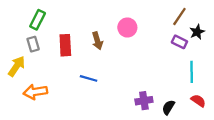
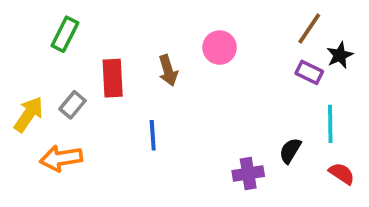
gray rectangle: (33, 44) -> (73, 105), moved, turned 56
blue line: (89, 78) -> (153, 135), turned 70
black semicircle: (168, 107) -> (290, 151), moved

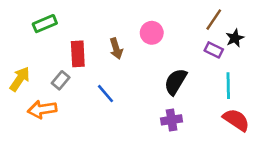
green rectangle: (65, 34) -> (45, 24), turned 40
gray rectangle: (73, 105) -> (61, 80), moved
blue line: (153, 135) -> (106, 94), turned -36
black semicircle: (290, 151) -> (175, 82), moved, size x1.5
red semicircle: (342, 174) -> (236, 120), size x1.5

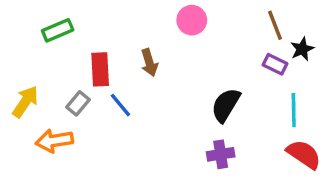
brown line: (214, 20) -> (275, 25), turned -55
pink circle: (152, 33) -> (192, 20), moved
blue line: (106, 94) -> (120, 105), moved

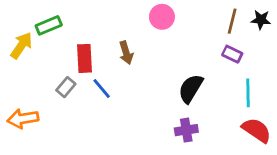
brown line: (275, 25) -> (232, 21), turned 35
black star: (302, 49) -> (261, 20), moved, turned 30
yellow arrow: (25, 102) -> (21, 45), moved
orange arrow: (54, 141) -> (23, 119), moved

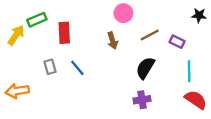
brown line: (232, 21) -> (150, 35), moved, turned 48
brown arrow: (126, 53) -> (112, 41), moved
red rectangle: (85, 58) -> (64, 33), moved
gray rectangle: (66, 87) -> (50, 67), turned -56

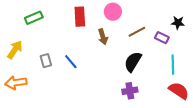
black star: (199, 15) -> (178, 23), moved
red rectangle: (64, 33) -> (80, 17), moved
yellow arrow: (16, 35) -> (15, 50), moved

